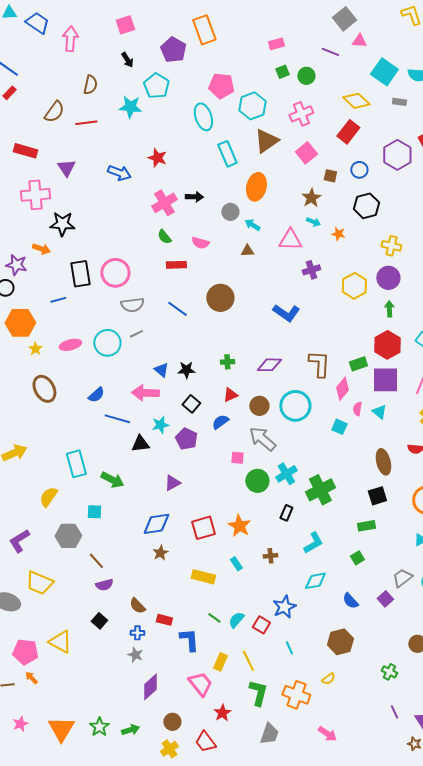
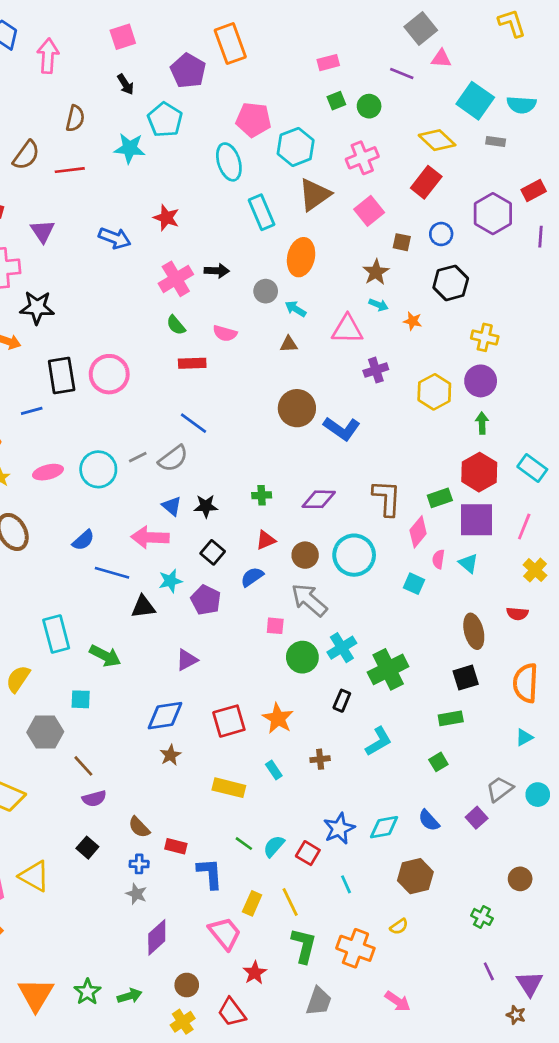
brown circle: (220, 298) -> (297, 408), moved
gray semicircle: (132, 305) -> (173, 458), moved, turned -30
cyan diamond: (315, 581) -> (384, 827), moved

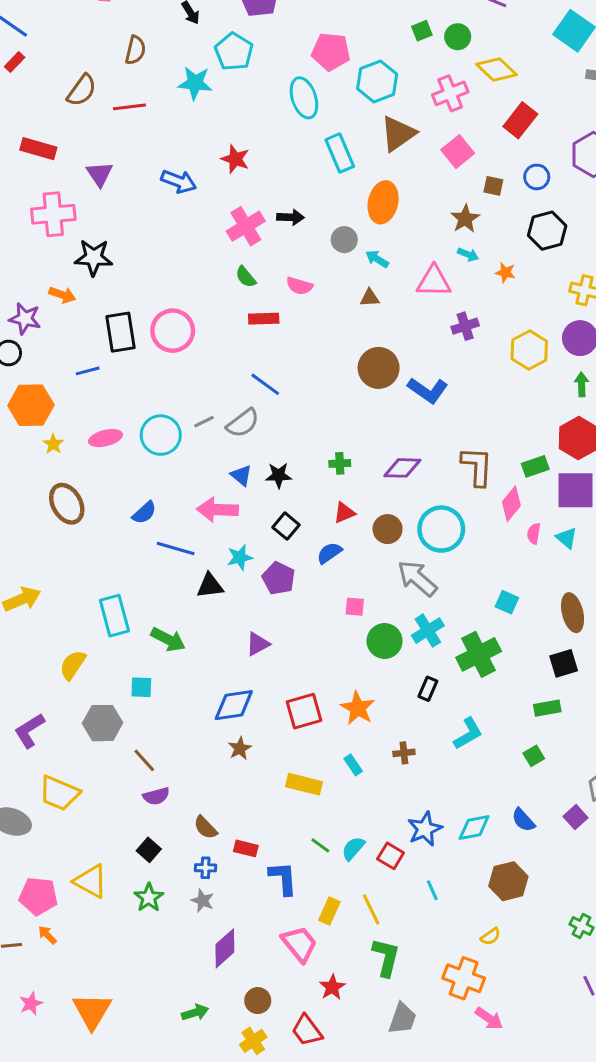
yellow diamond: (437, 140) -> (496, 70), moved
cyan square: (414, 584) -> (507, 602), moved
gray arrow: (309, 600) -> (417, 578), moved
orange cross: (355, 948) -> (464, 978), moved
green star: (87, 992) -> (149, 898), moved

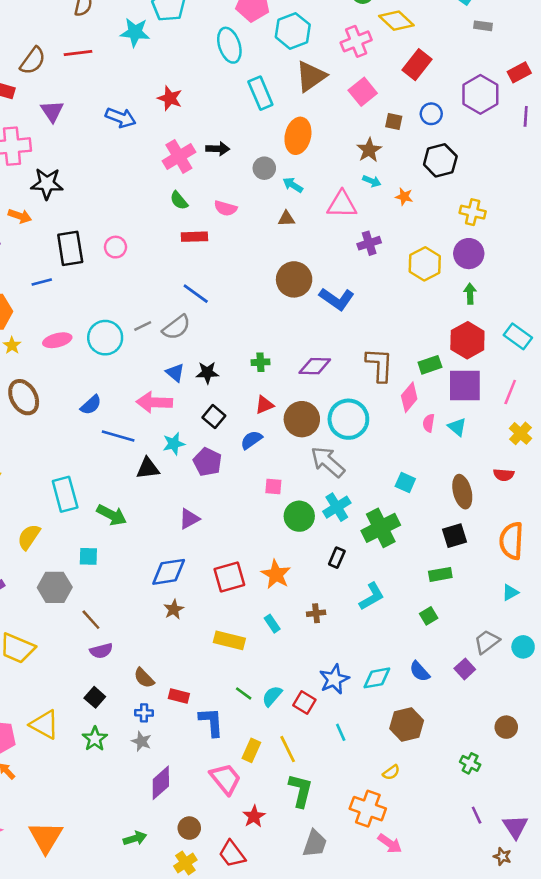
brown semicircle: (82, 90) -> (33, 61), moved
pink circle: (173, 331) -> (116, 247), size x0.6
brown circle: (388, 529) -> (302, 419), size x1.4

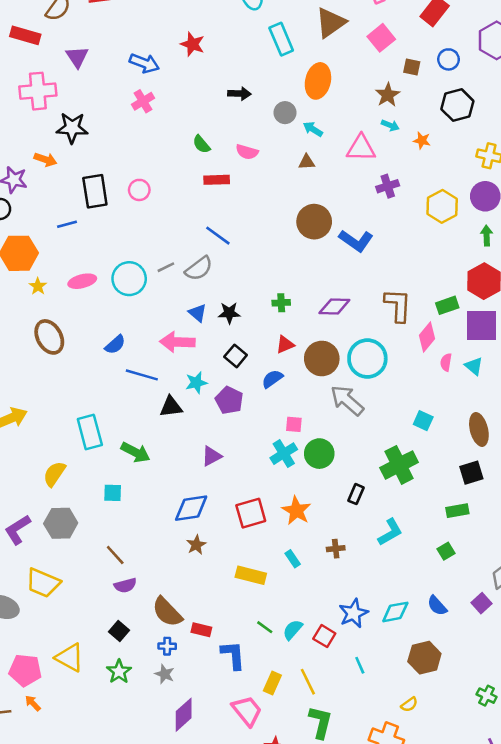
pink cross: (179, 156) -> (143, 101), moved, size x0.7
cyan cross: (337, 507) -> (284, 454), moved
gray hexagon: (55, 587) -> (61, 523), moved
brown semicircle: (144, 678) -> (167, 612), size x1.5

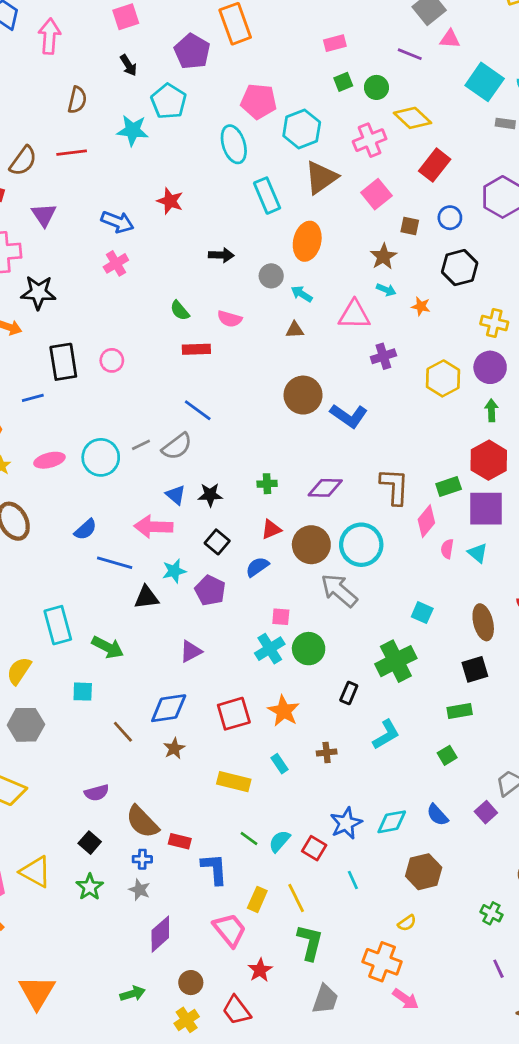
brown line: (115, 555) -> (123, 732), moved

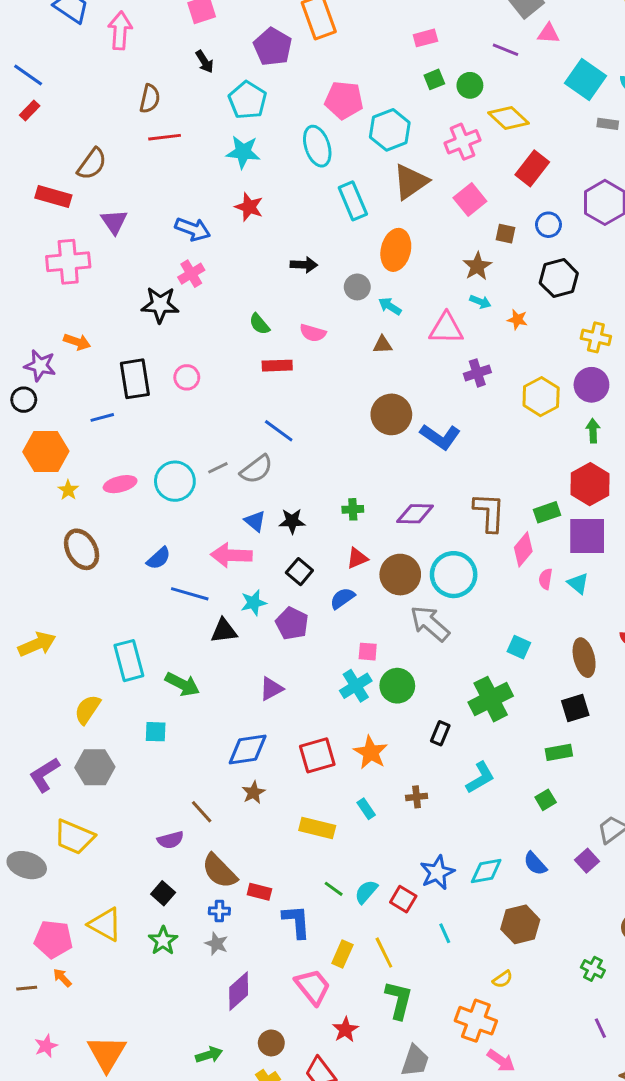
cyan star: (133, 130) -> (243, 152), moved
red line: (72, 153) -> (165, 137), moved
black star: (38, 293) -> (160, 305), moved
brown line: (123, 732) -> (202, 812), moved

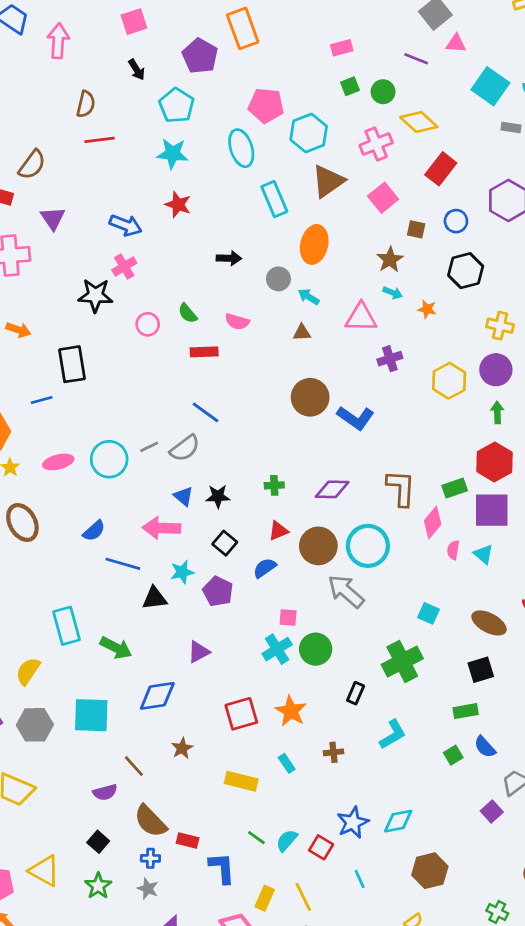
pink circle: (187, 377) -> (148, 324), moved
brown ellipse: (584, 658) -> (489, 623), turned -48
cyan square: (156, 732) -> (91, 715), moved, size x1.8
blue diamond: (248, 749) -> (157, 696), moved
blue semicircle: (535, 864) -> (485, 747), moved

